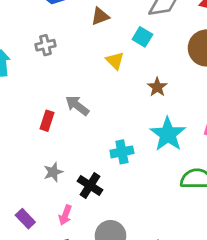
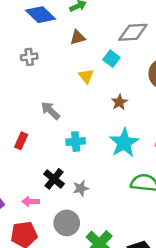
red rectangle: (47, 121) -> (21, 141), moved
cyan cross: (122, 152) -> (76, 142), moved
gray star: (53, 172) -> (81, 188), moved
pink arrow: (65, 215) -> (31, 201), turned 63

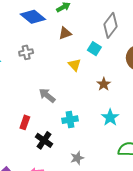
gray diamond: (133, 32) -> (110, 25), turned -45
cyan star: (124, 143) -> (110, 117), size x0.7
black cross: (54, 179) -> (44, 140), moved

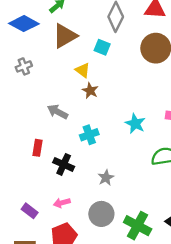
brown triangle: (65, 33) -> (65, 36), size x1.6
brown star: (104, 84) -> (90, 91), moved

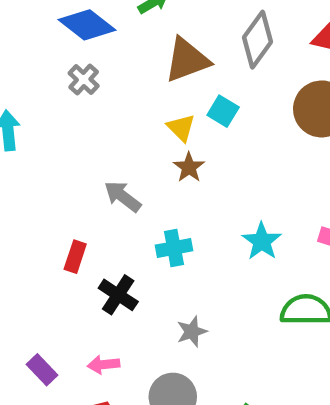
brown triangle: (65, 36) -> (187, 60), moved
cyan square: (102, 47) -> (223, 111), moved
gray cross: (24, 66) -> (84, 79), moved, turned -35

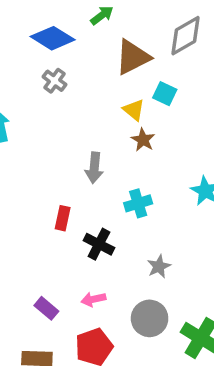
gray diamond: (258, 40) -> (185, 36), turned 30
gray arrow: (123, 196) -> (94, 168), turned -116

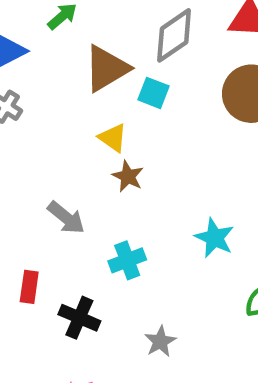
cyan square: (165, 94) -> (153, 93), moved
gray arrow: (94, 168) -> (66, 218), turned -52

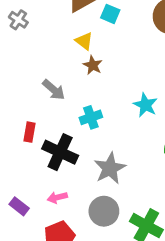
black cross: (79, 318) -> (60, 152), size x1.4
gray star: (160, 342) -> (110, 168), size x1.6

